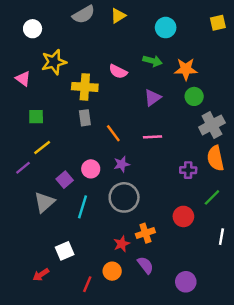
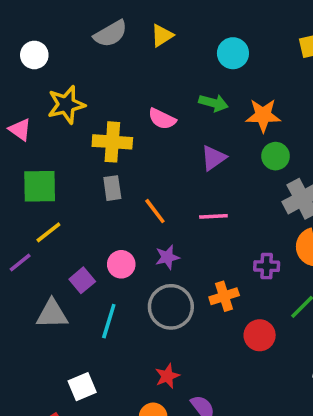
green square: (36, 117) -> (40, 186), size x1.5
gray triangle: (44, 202) -> (52, 314), turned 40
orange cross: (145, 233) -> (224, 296), moved

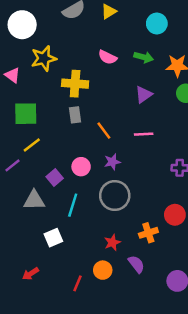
white circle: (34, 55) -> (22, 25), size x1.5
pink semicircle: (162, 119) -> (108, 57), moved
orange cross: (224, 296) -> (148, 233), moved
white square: (82, 387) -> (53, 238), moved

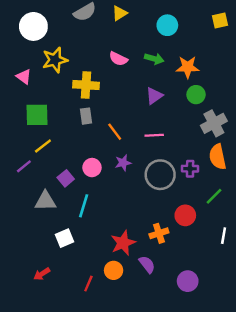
gray circle: (115, 196) -> (160, 175), moved
red star: (112, 242) -> (123, 243), size x1.5

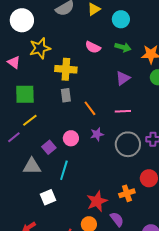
cyan circle: (167, 25) -> (121, 19), moved

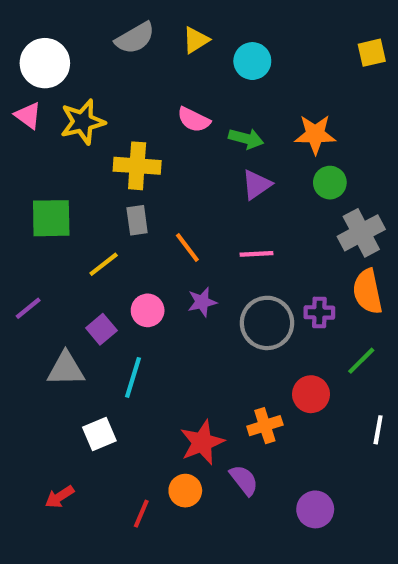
green arrow: (123, 47) -> (246, 139), moved
pink triangle: (14, 62) -> (28, 115), moved
yellow line: (30, 120) -> (104, 264), moved

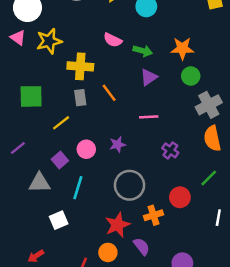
orange line: (187, 248) -> (109, 93), moved
purple cross: (319, 312) -> (170, 150), moved, turned 35
gray circle: (267, 323) -> (130, 185), moved

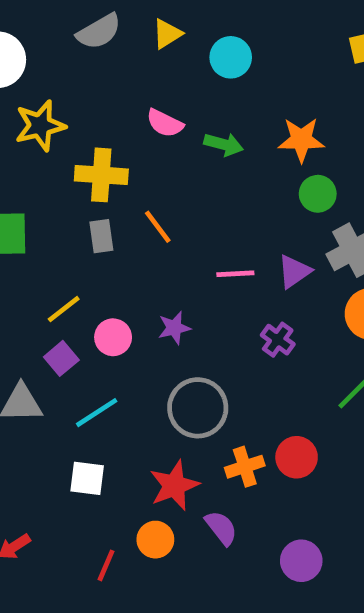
purple triangle: (149, 77) -> (294, 271), moved
yellow line: (61, 123) -> (64, 309), moved
cyan line: (78, 188) -> (97, 413), turned 40
red circle: (180, 197) -> (297, 457), moved
white square: (59, 220) -> (87, 478), moved, turned 30

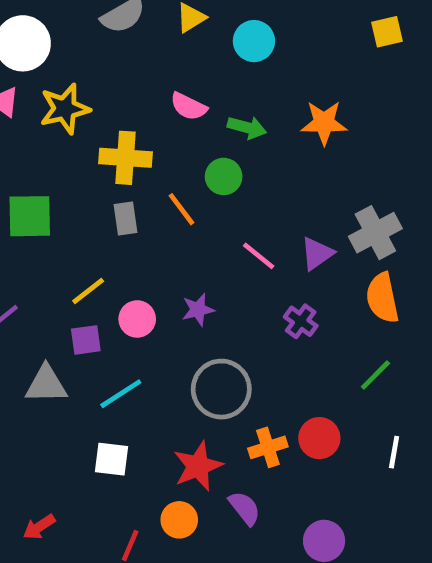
green circle: (318, 194) -> (224, 176), moved
pink line: (235, 274) -> (259, 256), turned 42
purple square: (61, 358) -> (86, 340), turned 32

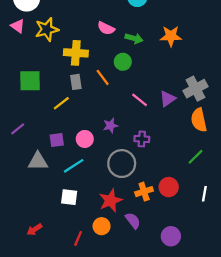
yellow line: (88, 291) -> (61, 103), moved
pink circle: (137, 319) -> (85, 139), moved
purple cross: (301, 321) -> (142, 139), moved, turned -32

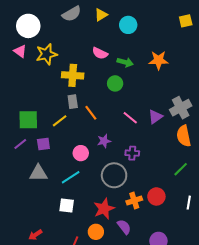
orange line: (103, 77) -> (91, 113), moved
green square: (30, 81) -> (28, 120), moved
purple square: (57, 140) -> (43, 144), moved

